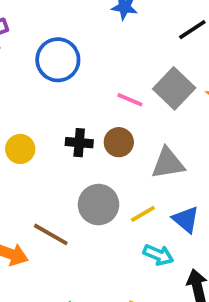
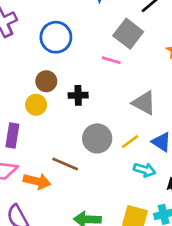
gray square: (174, 88) -> (128, 34), moved
brown circle: (119, 142) -> (46, 81), moved
gray triangle: (168, 163) -> (144, 103), turned 44

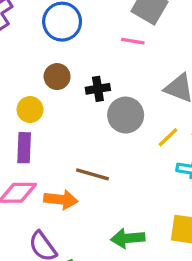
yellow circle: (36, 105) -> (30, 110), moved
gray circle: (97, 138) -> (126, 115), moved

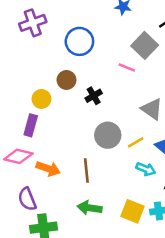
black cross: (98, 89) -> (94, 96), turned -35
gray circle: (126, 115) -> (108, 135), moved
brown line: (92, 174) -> (86, 171), moved, turned 55

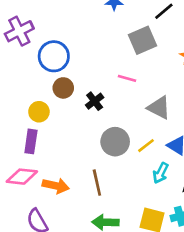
blue circle: (79, 41) -> (54, 56), moved
gray square: (145, 45) -> (143, 40), turned 30
pink line: (127, 68) -> (127, 78), moved
cyan arrow: (146, 169) -> (161, 173), turned 102

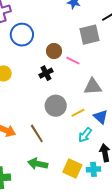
brown circle: (63, 88) -> (54, 51), moved
gray triangle: (159, 108) -> (93, 86), turned -42
brown line: (97, 183) -> (37, 133), turned -30

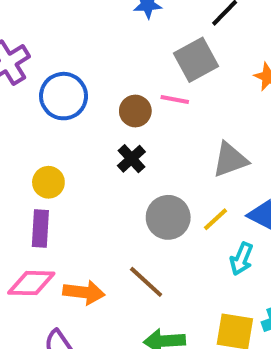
pink line: (73, 61) -> (175, 100), moved

